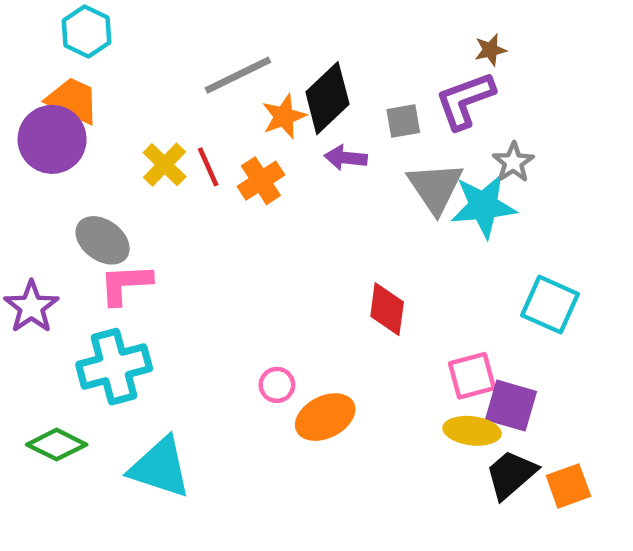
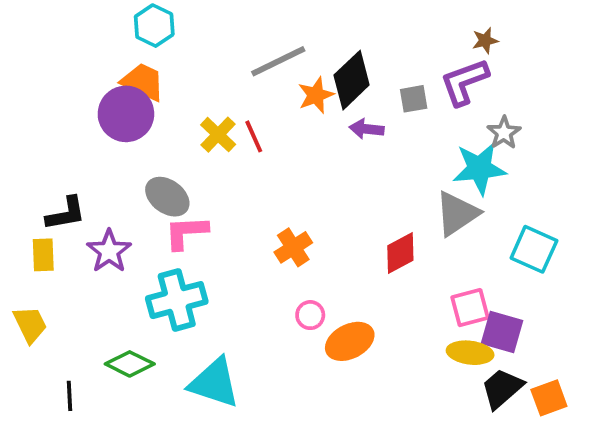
orange cross: (261, 181) -> (293, 247), moved
gray triangle: (435, 188) -> (457, 214), moved, turned 30
red diamond: (387, 309) -> (400, 253), turned 54

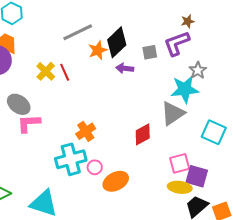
cyan cross: (177, 300) -> (71, 159), moved

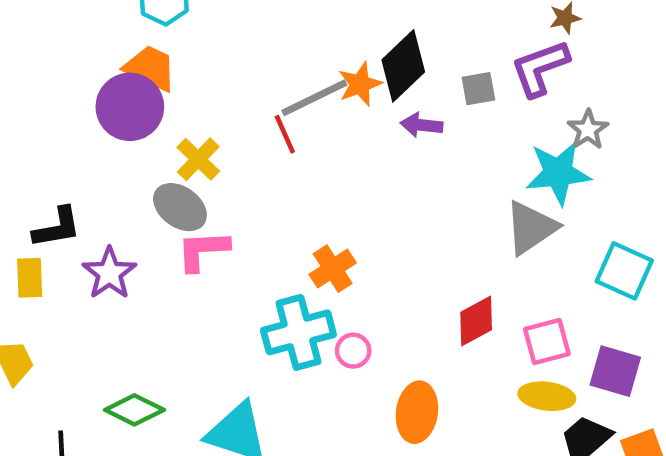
gray line: (78, 32) -> (314, 98), moved
yellow cross: (46, 71) -> (198, 159), moved
red diamond: (143, 134) -> (476, 321), moved
purple square: (197, 176) -> (615, 371), moved
orange ellipse: (116, 181) -> (417, 412), moved, turned -55

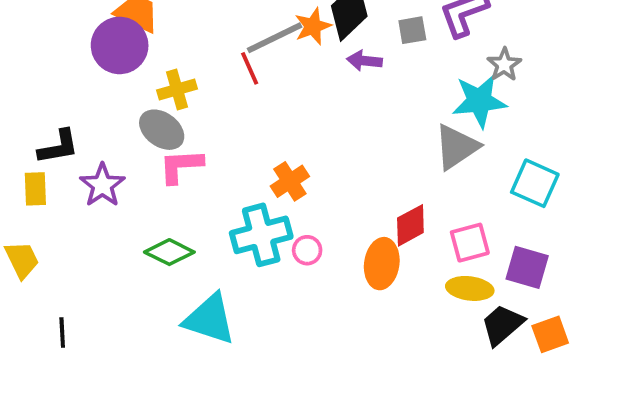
yellow cross: (198, 159) -> (177, 89), turned 30
green diamond: (134, 410) -> (169, 252), moved
orange ellipse: (417, 412) -> (382, 264), moved

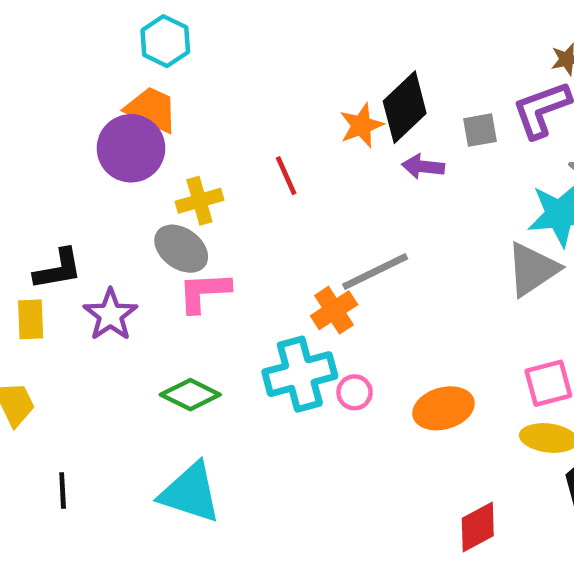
gray line: (275, 38) -> (375, 271), moved
red diamond: (410, 225) -> (478, 527), moved
orange ellipse: (382, 264) -> (444, 408), turned 66
cyan triangle: (210, 319) -> (190, 493), moved

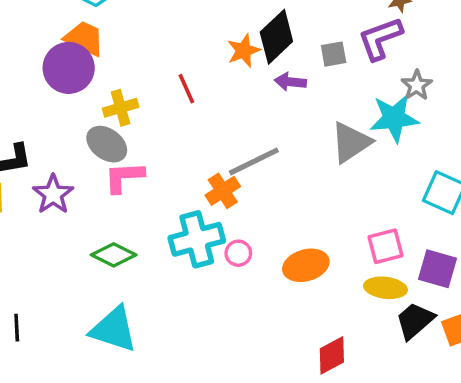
gray triangle: (532, 269) -> (351, 142), moved

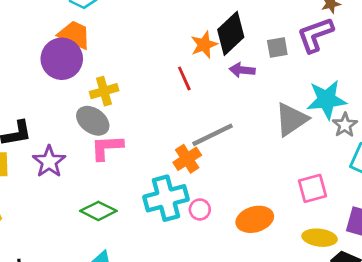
gray star: (417, 85) -> (345, 125), moved
red line: (186, 89) -> (184, 78), moved
pink square: (385, 246) -> (313, 188), moved

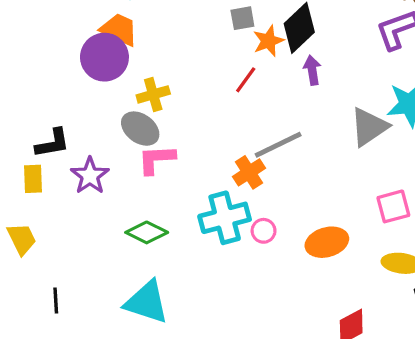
gray square: (277, 47) -> (242, 18), moved
purple arrow: (242, 70) -> (312, 70), turned 75
red line: (184, 78) -> (246, 80), turned 60

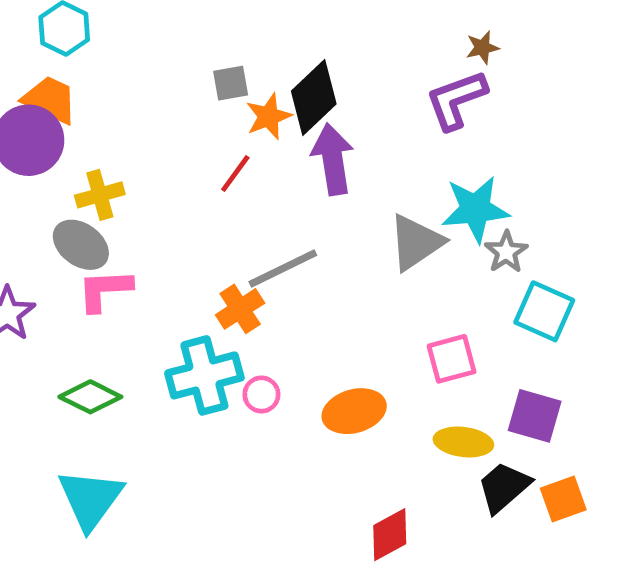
purple arrow: (312, 70) -> (333, 159), size x1.6
cyan triangle: (147, 302) -> (90, 499), turned 48

